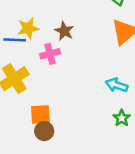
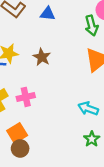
pink cross: (50, 54) -> (26, 97), moved
orange square: (40, 114) -> (17, 133), turned -30

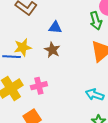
blue triangle: (48, 14) -> (55, 28), moved

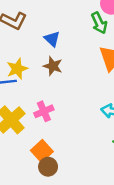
blue triangle: (55, 28) -> (52, 39), turned 48

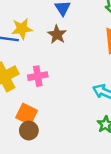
orange square: (42, 151) -> (27, 114), turned -35

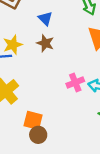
pink cross: (38, 76) -> (75, 82), moved

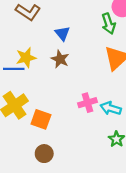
orange square: (33, 120) -> (41, 119), moved

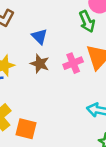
pink cross: (87, 103) -> (73, 63), moved

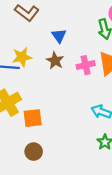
orange square: (26, 129) -> (33, 118), turned -30

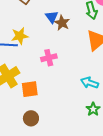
brown star: (55, 61) -> (62, 23), moved
pink cross: (86, 65) -> (49, 58), moved

